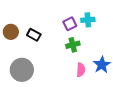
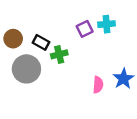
green cross: (73, 45) -> (59, 54), moved
gray circle: (22, 70) -> (26, 69), moved

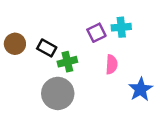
gray circle: (26, 69) -> (58, 93), moved
pink semicircle: (98, 85) -> (112, 64), moved

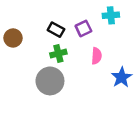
cyan cross: (121, 27) -> (111, 15), moved
black rectangle: (47, 48) -> (56, 30), moved

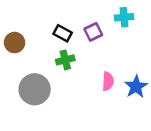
pink semicircle: (97, 56) -> (108, 81), moved
gray circle: (50, 81) -> (35, 89), moved

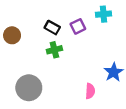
pink semicircle: (108, 81) -> (90, 91), moved
gray circle: (35, 89) -> (29, 88), moved

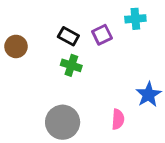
green cross: (54, 50) -> (71, 65), turned 32
gray circle: (29, 88) -> (63, 122), moved

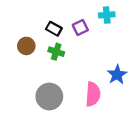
brown circle: (16, 46) -> (26, 46), moved
pink semicircle: (118, 119) -> (93, 94), size x1.5

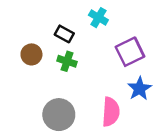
cyan cross: (107, 15) -> (98, 18), moved, turned 35
purple square: (80, 28) -> (130, 52), moved, size x1.5

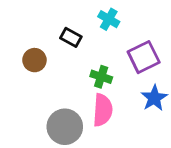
green cross: (67, 61) -> (101, 77), moved
pink semicircle: (111, 112) -> (103, 110), moved

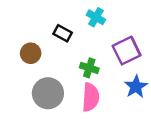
gray circle: (65, 127) -> (48, 93), moved

